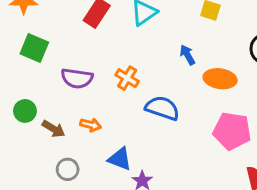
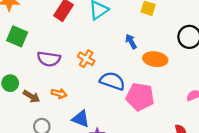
pink pentagon: (232, 131) -> (140, 97), moved

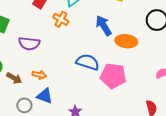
blue arrow: (131, 41) -> (104, 26), size x1.5
orange cross: (86, 59) -> (61, 19), moved
blue triangle: (81, 119) -> (45, 96), moved

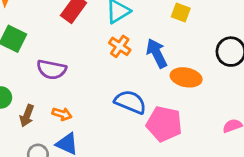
orange cross: (61, 19) -> (120, 46), moved
brown arrow: (14, 78) -> (27, 116), turned 77

